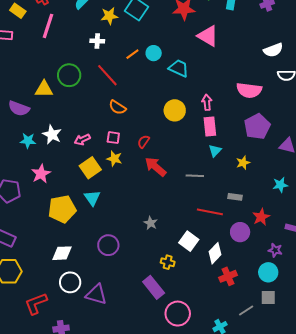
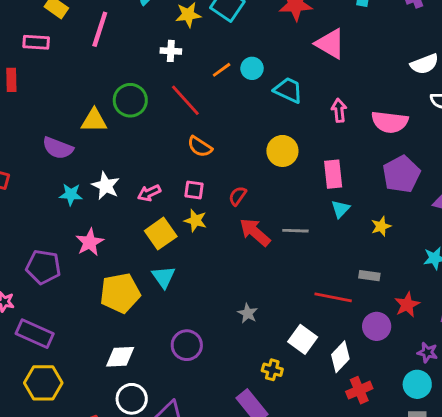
pink arrow: (207, 102) -> (339, 110), moved
gray line: (195, 176) -> (295, 231), moved

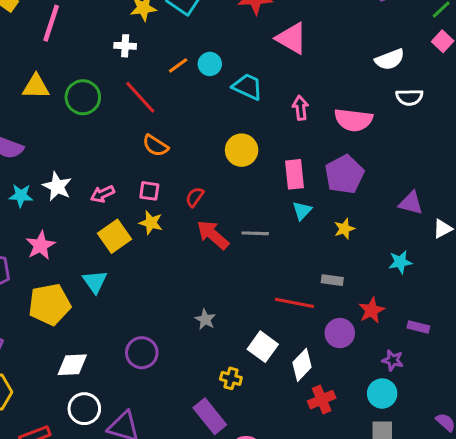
yellow triangle: (94, 121) -> (36, 87), moved
purple pentagon: (401, 174) -> (344, 174), moved
cyan triangle: (164, 277) -> (95, 282), moved
yellow pentagon: (120, 293) -> (50, 304), moved

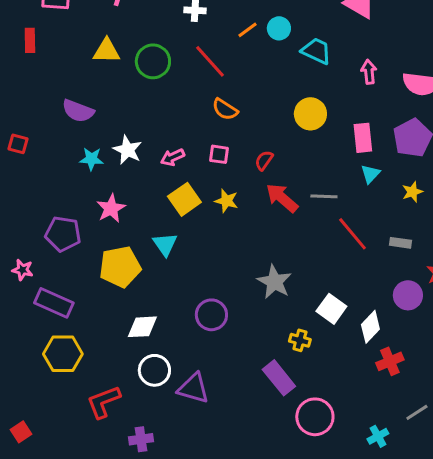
yellow star: (151, 223) -> (226, 201), moved
red line: (294, 303) -> (352, 234), moved, turned 39
gray star: (205, 319) -> (274, 282), size x1.6

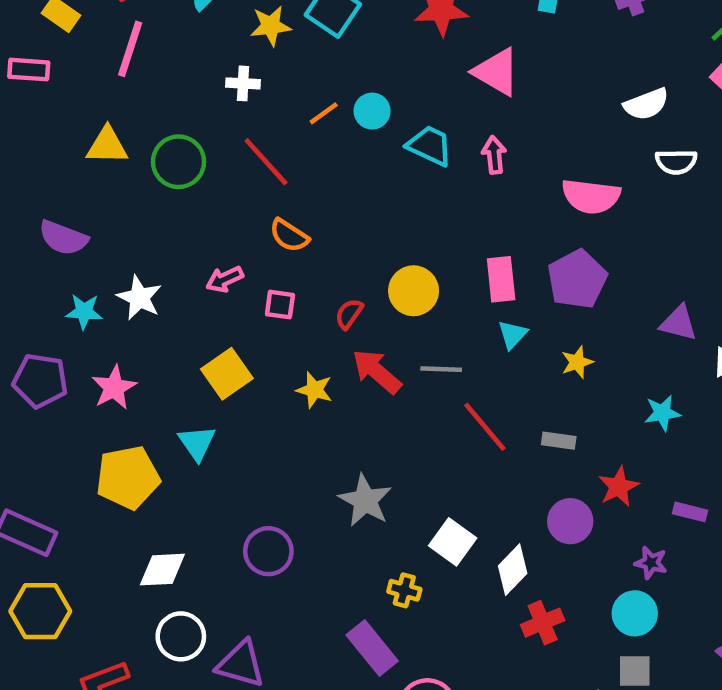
pink arrow: (369, 72) -> (494, 155), moved
yellow circle: (310, 114) -> (414, 291), moved
pink arrow: (172, 157) -> (225, 279), moved
yellow star: (226, 201) -> (314, 390), moved
purple pentagon: (63, 234) -> (40, 381), moved

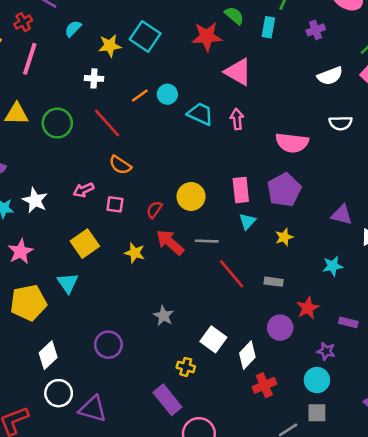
white semicircle: (646, 104) -> (330, 76), moved
gray star: (365, 500) -> (163, 316), size x0.7
white diamond: (162, 570) -> (48, 355), turned -40

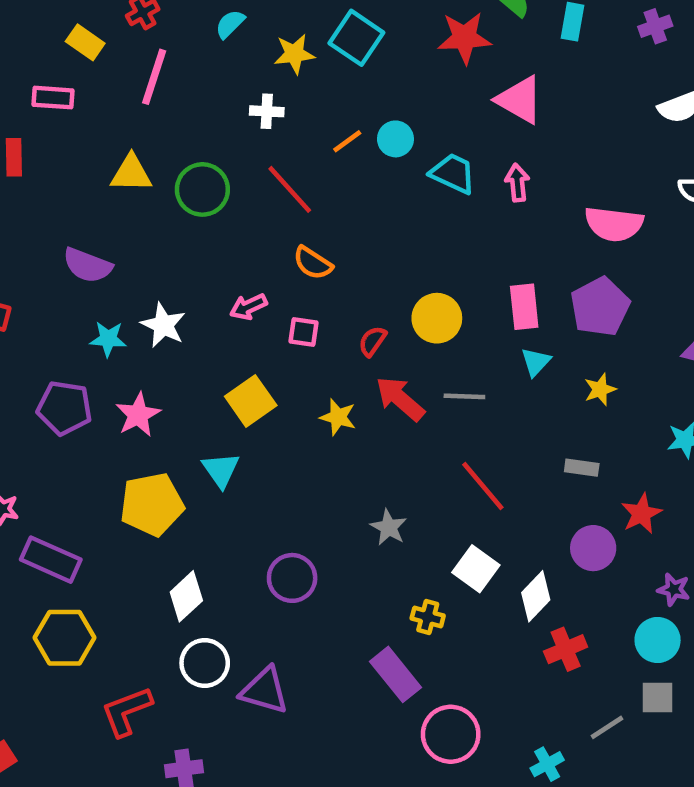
red line: (232, 274) -> (483, 486), moved

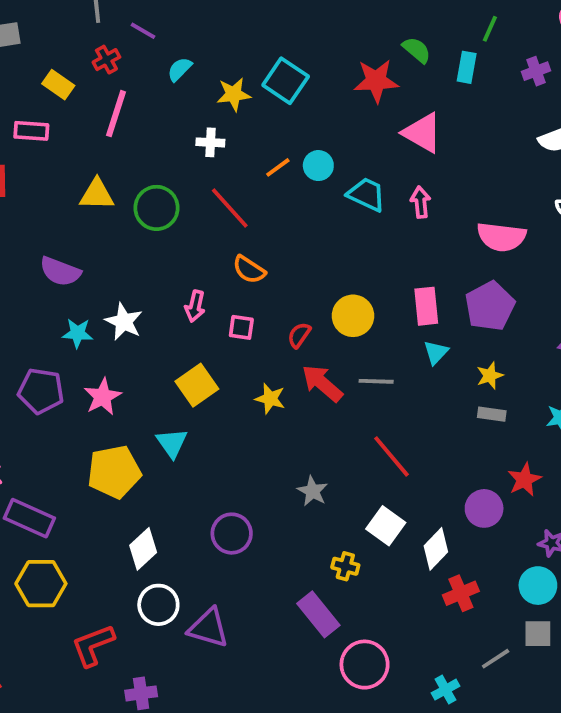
pink arrow: (248, 307) -> (195, 306), turned -52
gray rectangle: (582, 468) -> (492, 414), moved

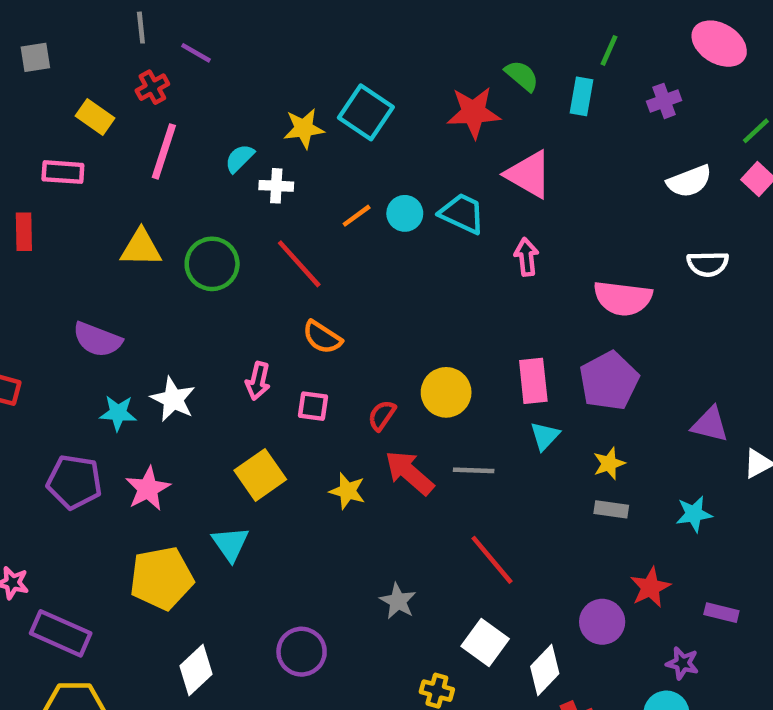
cyan semicircle: (180, 69) -> (240, 158), moved
cyan trapezoid: (366, 194) -> (462, 213), moved

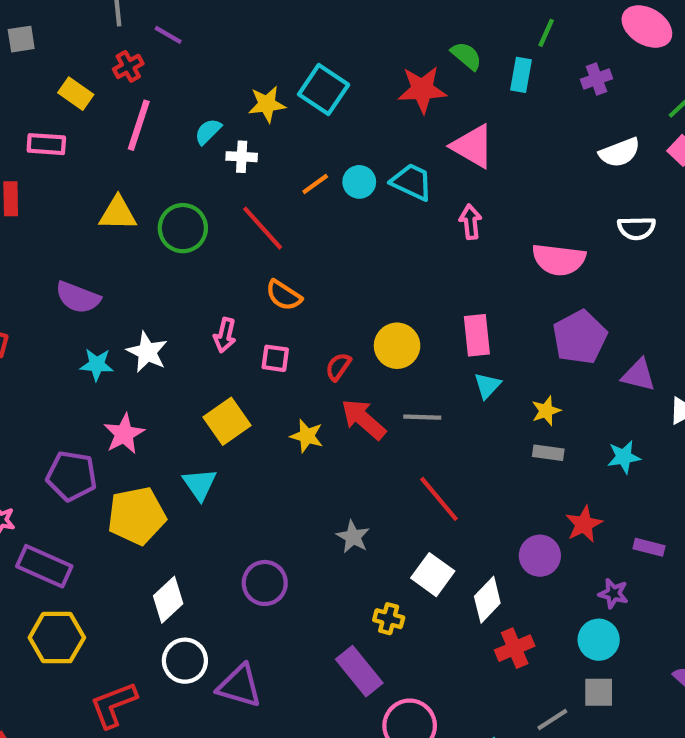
purple pentagon: (609, 381) -> (580, 337), moved
purple pentagon: (74, 482) -> (72, 476), moved

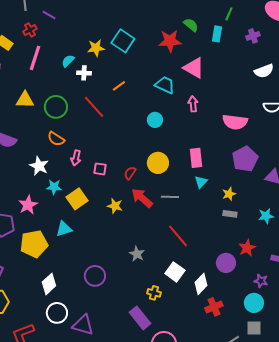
cyan circle: (359, 182) -> (155, 120), moved
orange semicircle: (284, 295) -> (56, 139), moved
cyan star: (97, 365) -> (54, 187), moved
cyan triangle: (200, 484) -> (64, 229), turned 48

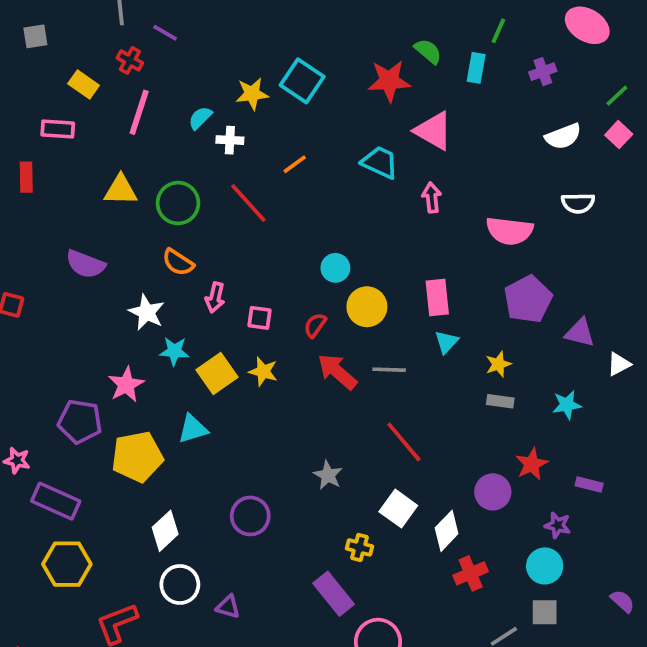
red cross: (30, 30) -> (130, 60), turned -32
cyan circle: (155, 120) -> (335, 268), moved
yellow star: (115, 206) -> (263, 372), moved
purple triangle: (83, 325) -> (228, 607), size x0.6

